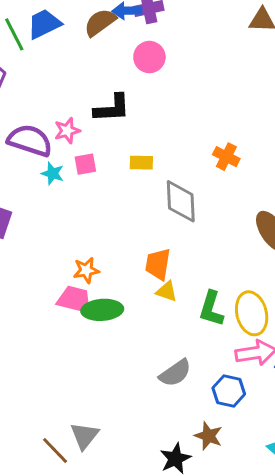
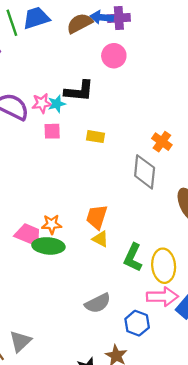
cyan star: (52, 173) -> (57, 104), moved, turned 30
gray diamond: (181, 201) -> (145, 172), moved
orange star: (86, 270) -> (52, 224), moved

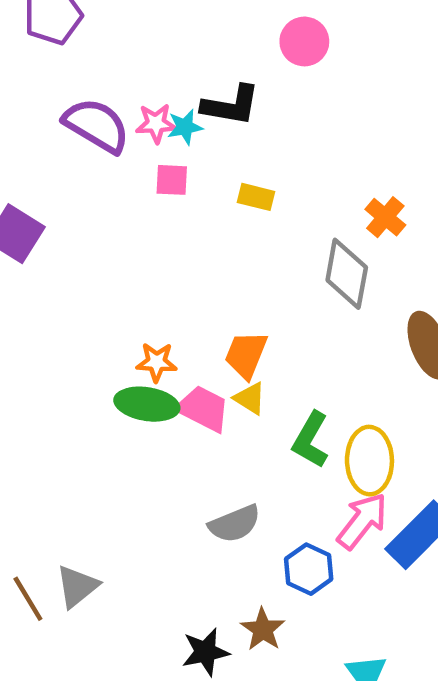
pink trapezoid: (28, 235) -> (203, 409), moved
pink arrow: (162, 297) -> (362, 521), turned -56

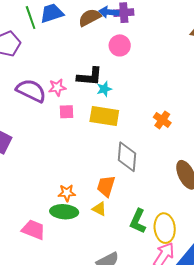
cyan star: (185, 127) -> (104, 89), moved
yellow rectangle: (256, 197) -> (104, 116), size x1.8
gray diamond: (347, 274) -> (127, 157), moved
yellow triangle: (250, 398) -> (99, 209), moved
pink trapezoid: (203, 409) -> (34, 230), moved

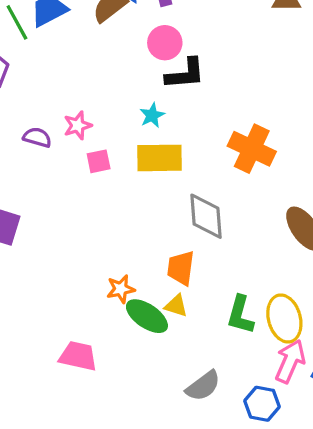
black L-shape: (90, 77) -> (185, 74), moved
purple semicircle: (31, 91) -> (37, 137), size x0.6
orange cross: (162, 120) -> (252, 149), size x1.6
green ellipse: (64, 212) -> (147, 316), moved, turned 40

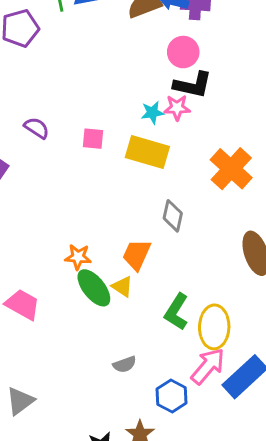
pink star: (78, 125) -> (177, 108), moved
purple semicircle: (37, 137) -> (37, 128), moved
gray diamond: (206, 216) -> (173, 216), size x0.7
gray semicircle: (203, 386) -> (125, 364), size x0.7

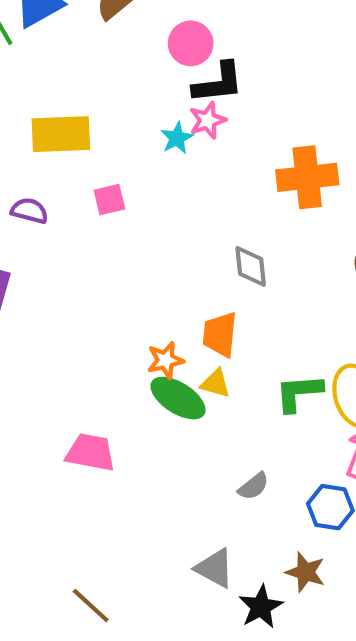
yellow rectangle: (147, 152) -> (61, 134), moved
orange cross: (231, 169) -> (307, 177), turned -30
orange star: (78, 257) -> (165, 360), moved
green L-shape: (176, 312) -> (299, 393), turned 72
gray triangle: (20, 401) -> (215, 568), moved, turned -36

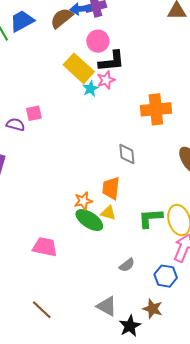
yellow rectangle: (61, 134) -> (79, 68), moved, turned 44
pink square: (109, 200) -> (34, 113), moved
brown line: (91, 606) -> (42, 310), moved

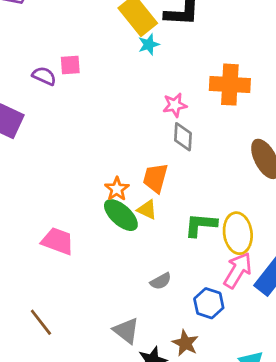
pink star: (106, 80) -> (175, 105), moved
orange star: (83, 201) -> (117, 189), turned -30

